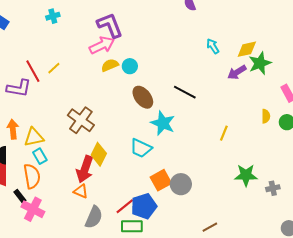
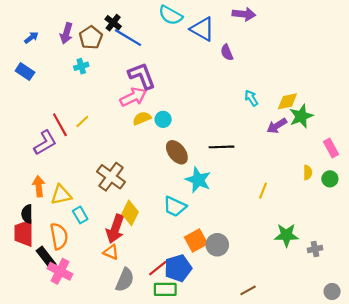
purple L-shape: (19, 88) -> (45, 143), turned -40
black line: (185, 92) -> (222, 147), turned -30
cyan rectangle: (40, 156) -> (80, 215), moved
black rectangle: (20, 196) -> (46, 257), size x1.5

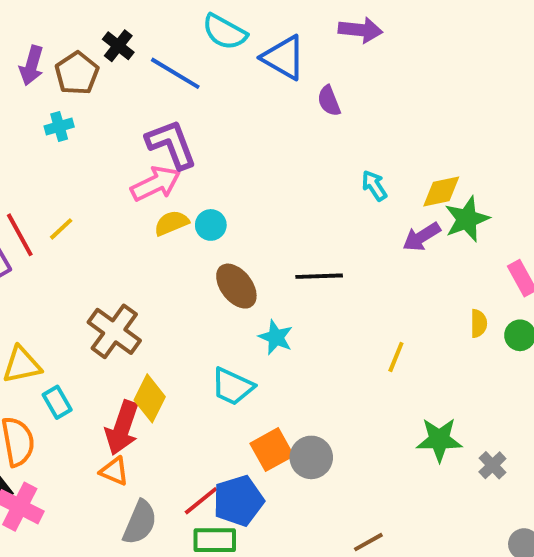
blue line: (128, 38) -> (175, 73), moved
cyan star: (198, 180) -> (276, 337), size x0.7
gray cross: (315, 249) -> (492, 465), turned -32

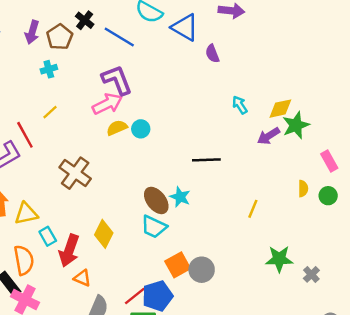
yellow line: (61, 229) -> (50, 112), moved
brown ellipse: (236, 286) -> (156, 200), moved
brown cross: (114, 331) -> (75, 173), moved
red arrow: (122, 428) -> (69, 251), moved

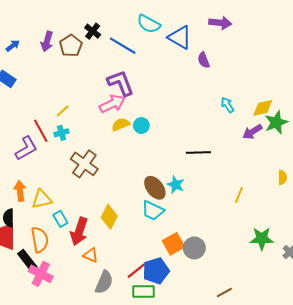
cyan cross: (49, 69) -> (61, 133), moved

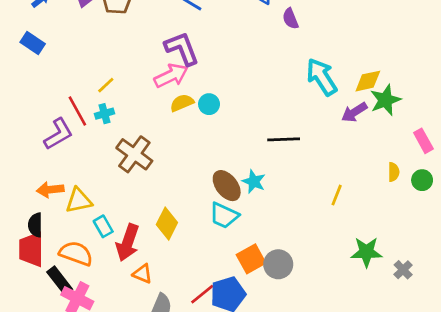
cyan arrow: (227, 105) -> (322, 77), size x1.8
orange arrow: (20, 191) -> (50, 190), turned -90
orange semicircle: (40, 240) -> (76, 253), turned -60

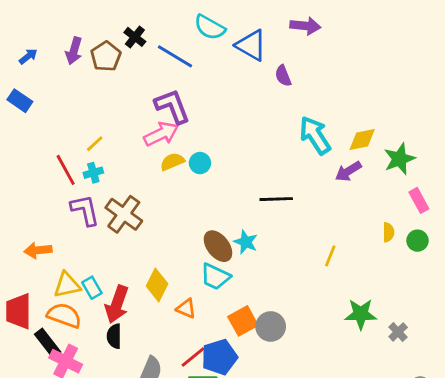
green star: (385, 100) -> (399, 159), moved
purple L-shape: (58, 134) -> (85, 210), moved, turned -72
yellow triangle: (79, 200) -> (67, 285), moved
black semicircle: (35, 225) -> (114, 336), moved
orange triangle: (143, 274) -> (186, 308), moved

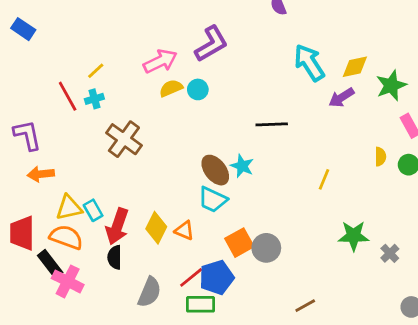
purple L-shape: (172, 106) -> (211, 44), moved, turned 81
purple L-shape: (85, 210) -> (27, 135), moved
yellow diamond: (157, 285) -> (156, 228), moved

